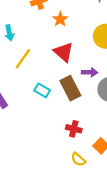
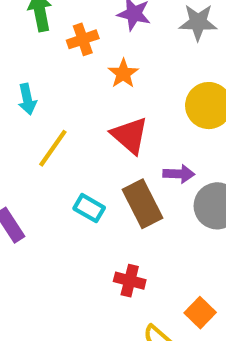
red cross: (74, 129) -> (130, 281), moved

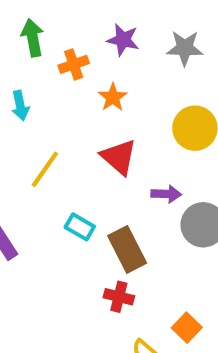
cyan arrow: (27, 99) -> (20, 106), moved
brown rectangle: (142, 204) -> (127, 249), moved

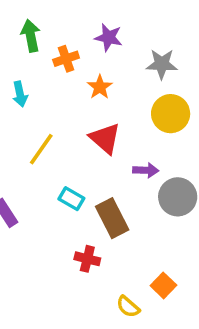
gray star: (185, 48) -> (162, 64), moved
red cross: (119, 297) -> (87, 259), moved

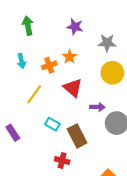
orange cross: (66, 59) -> (49, 65), moved

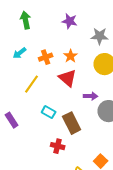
orange star: (70, 57) -> (71, 56), moved
cyan arrow: (21, 61) -> (20, 53), turned 64

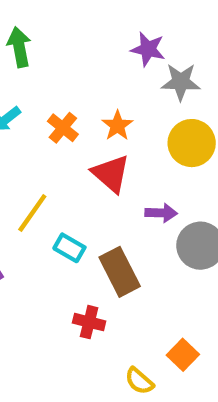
purple star: (70, 21) -> (148, 49), moved
orange cross: (46, 57) -> (63, 128), turned -32
yellow line: (32, 84) -> (32, 213), moved

